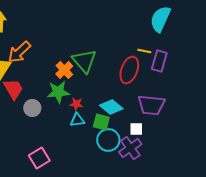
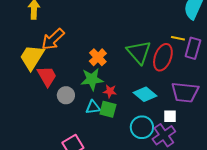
green triangle: (84, 61) -> (139, 52), moved
cyan triangle: (77, 120) -> (93, 107), moved
green square: (101, 122) -> (108, 109), moved

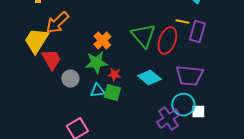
white square: (170, 116) -> (198, 112), moved
cyan circle: (142, 127) -> (183, 105), moved

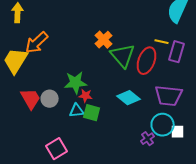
orange cross: (102, 41) -> (104, 40), moved
red trapezoid: (51, 60) -> (31, 99), moved
red star: (114, 75) -> (86, 96), moved
purple cross: (168, 119) -> (148, 139), size x0.6

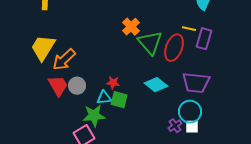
orange arrow: (37, 43) -> (64, 60), moved
green star: (76, 83) -> (94, 116), moved
white square: (178, 132) -> (192, 127), moved

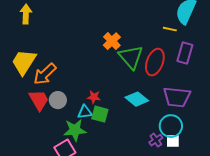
yellow line: (189, 29) -> (170, 29), moved

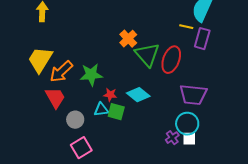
purple rectangle: (185, 53) -> (202, 39), moved
cyan diamond: (137, 99) -> (138, 95), moved
gray circle: (58, 100) -> (75, 120), moved
green star: (75, 130) -> (91, 75), moved

